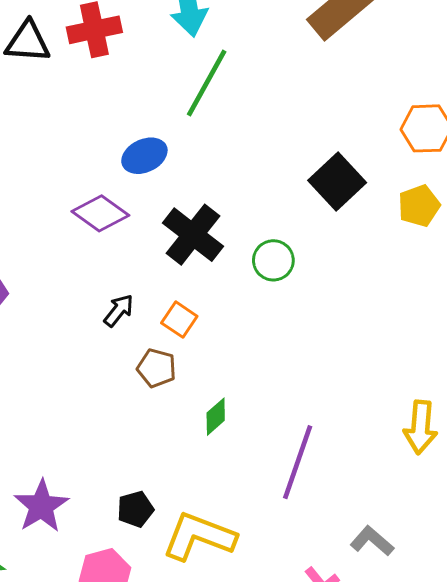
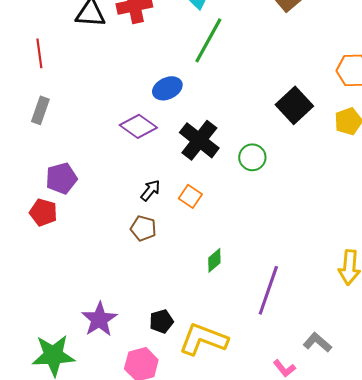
brown pentagon: (157, 368) -> (143, 228), moved

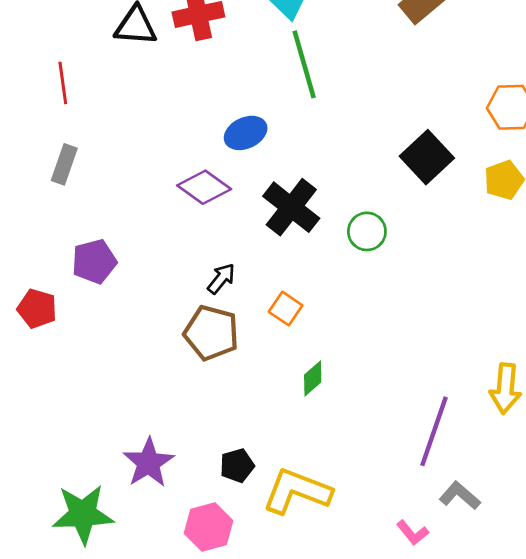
green line: (208, 40) -> (304, 64), turned -45
orange square: (190, 196) -> (286, 309), moved
red pentagon: (43, 212) -> (37, 309), moved
brown pentagon: (143, 228) -> (211, 333), size x1.5
purple line: (268, 290) -> (434, 431), moved

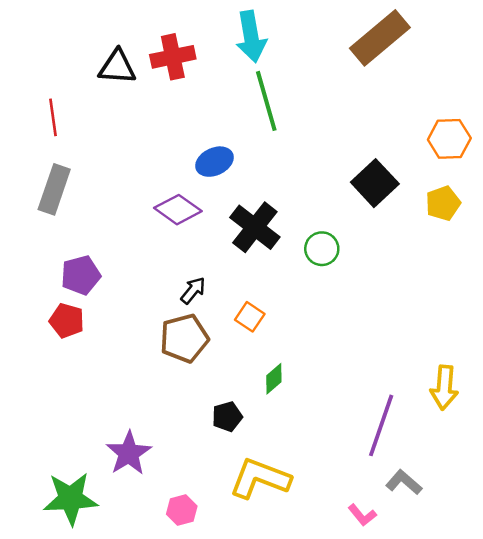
gray rectangle: (64, 164) -> (54, 189), size x1.4
red pentagon: (37, 309) -> (67, 321), moved
brown pentagon: (211, 333) -> (184, 338), turned -30
black pentagon: (237, 466) -> (227, 417), moved
pink hexagon: (208, 527) -> (182, 510), size x0.7

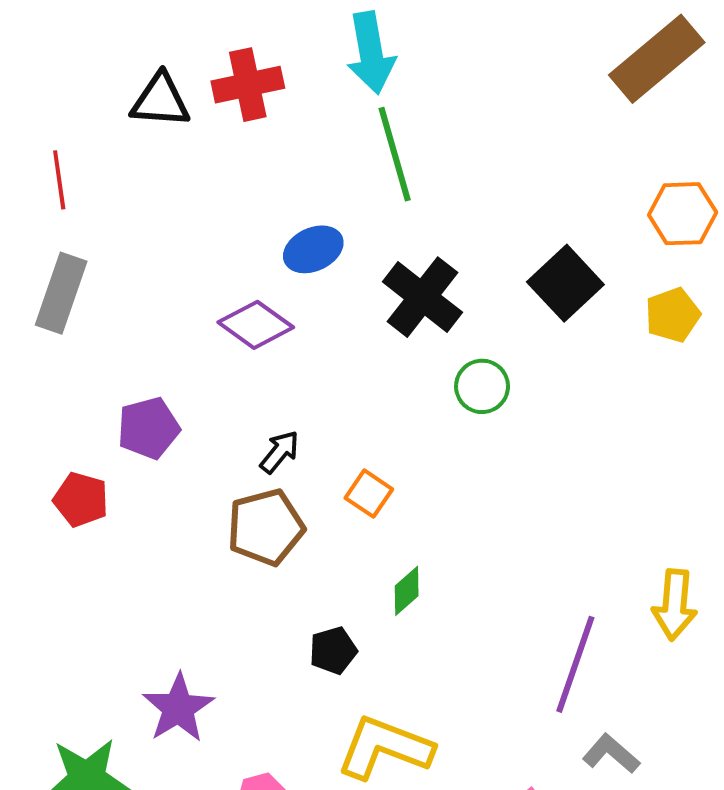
brown rectangle: (380, 38) -> (657, 59), moved
black cross: (255, 227) -> (422, 297), moved
purple pentagon: (81, 275) -> (148, 428), moved

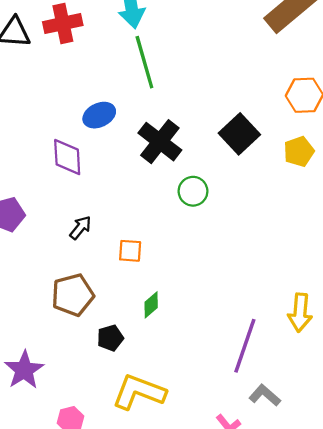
purple diamond: (256, 325) -> (67, 157), turned 51
orange square: (369, 494) -> (130, 251), turned -30
brown pentagon: (266, 527) -> (73, 295), moved

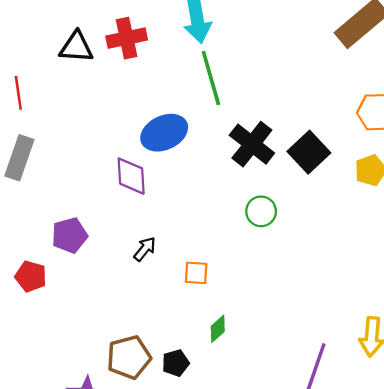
blue ellipse: (99, 115) -> (164, 133), size x1.4
black cross: (160, 142) -> (252, 144), moved
brown pentagon: (73, 295) -> (129, 357), moved

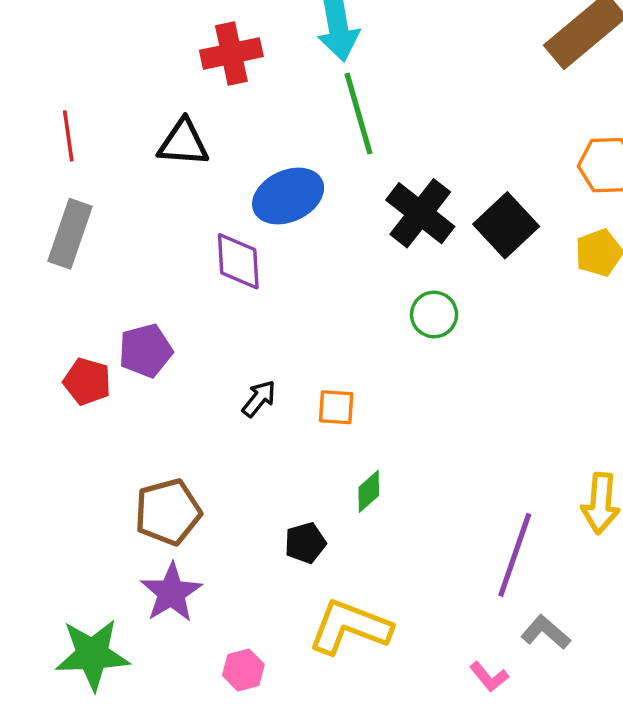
black triangle: (76, 47) -> (183, 143), moved
black arrow: (145, 249) -> (259, 399), moved
red pentagon: (31, 276) -> (87, 381), moved
brown pentagon: (129, 357) -> (168, 512), moved

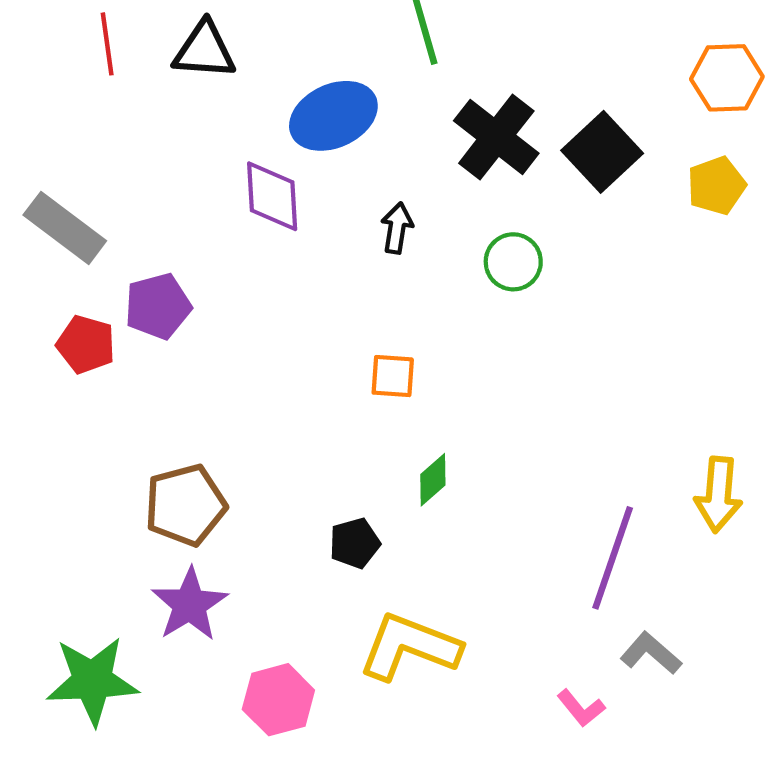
red line: (68, 136) -> (107, 44), moved
gray rectangle: (70, 234) -> (65, 228), moved, turned -72
black arrow: (259, 399) -> (397, 228), moved, turned -30
pink hexagon: (243, 670) -> (278, 700), size x1.4

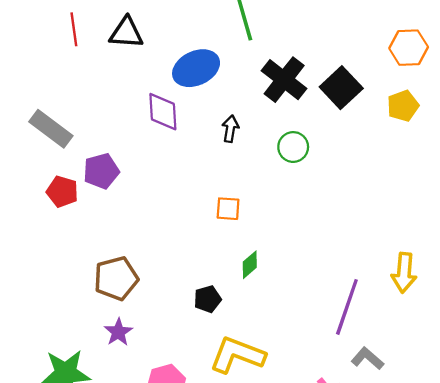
purple star: (190, 605) -> (118, 332), size x0.7

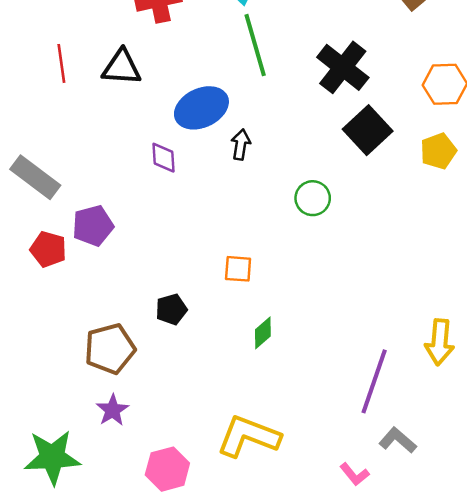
black cross: (284, 80) -> (343, 67), moved
purple diamond: (163, 112) -> (163, 158), size x0.7
black arrow: (230, 129) -> (241, 145), moved
black pentagon: (207, 299) -> (171, 309), moved

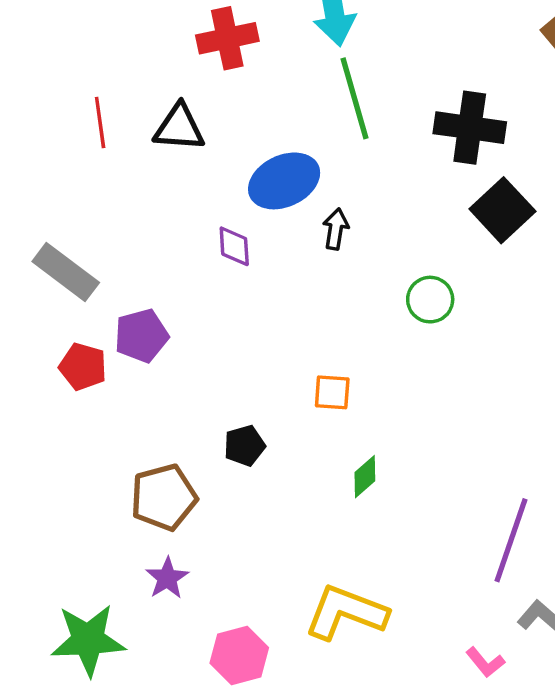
black cross: (343, 67) -> (470, 128), turned -30

